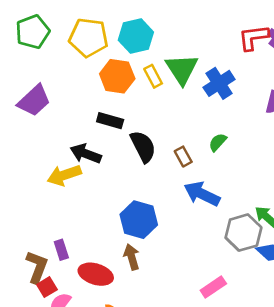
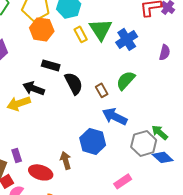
orange hexagon: (117, 76) -> (42, 29), moved
green semicircle: (218, 142) -> (126, 80), size x1.5
blue hexagon: (139, 220) -> (93, 141), moved

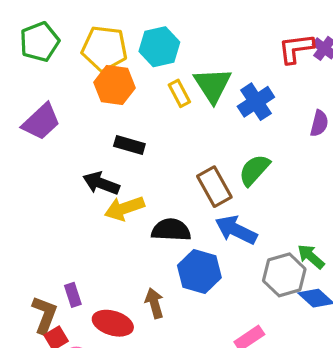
black semicircle: (74, 83) -> (171, 230), moved, turned -60
brown rectangle: (102, 90) -> (214, 187), size x1.6
yellow arrow: (19, 103) -> (124, 208), moved

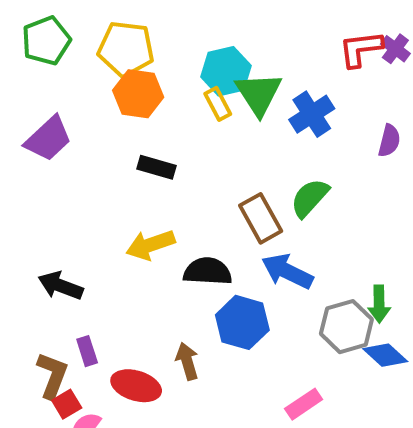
cyan hexagon: (159, 47) -> (226, 71), moved
black arrow: (101, 183) -> (61, 286), moved
green arrow: (311, 257) -> (379, 304), turned -132

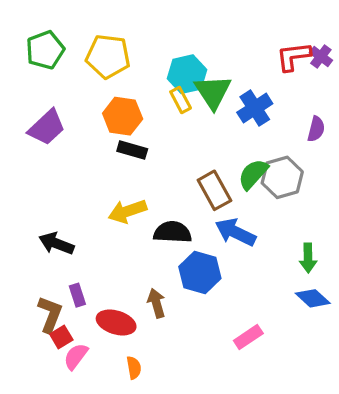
orange hexagon: (138, 94) -> (123, 116), moved
gray hexagon: (346, 327) -> (282, 177), moved

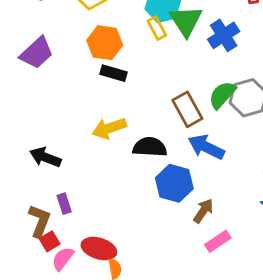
brown arrow: (156, 303) -> (203, 211), moved, turned 50
red ellipse: (116, 323) -> (99, 249), moved

